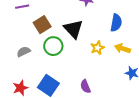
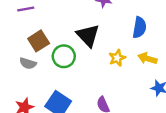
brown square: (42, 25) -> (39, 41), moved
gray semicircle: (24, 52) -> (28, 63), turned -136

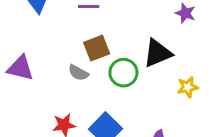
black triangle: (88, 35) -> (158, 53), turned 40

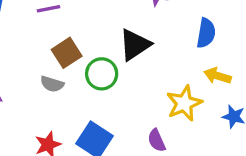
yellow star: (188, 87) -> (184, 103), moved, size x1.5

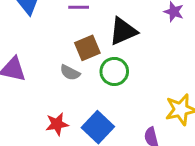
black triangle: (135, 45) -> (123, 31), moved

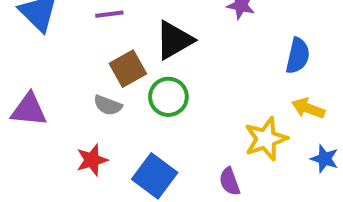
red star: (57, 124) -> (92, 160), moved

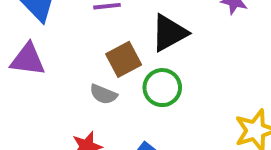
purple triangle: (29, 110) -> (28, 60), moved

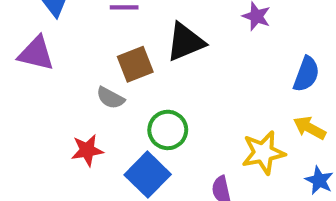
green circle: (162, 88) -> (168, 130), moved

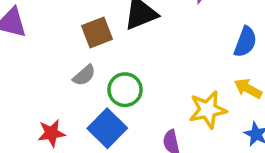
gray semicircle: (110, 98) -> (84, 75), moved, turned -70
red star: (87, 150) -> (51, 133), moved

